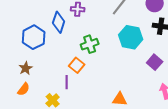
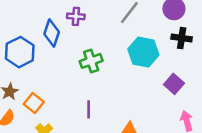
orange square: (77, 65) -> (34, 103), moved
purple line: (67, 82) -> (89, 109), moved

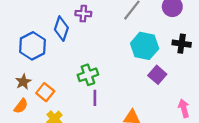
black cross: (182, 38) -> (182, 44), moved
green cross: (91, 61) -> (88, 75), moved
purple square: (174, 84) -> (157, 75), moved

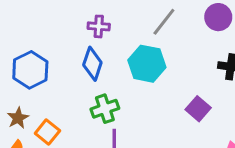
blue diamond: (61, 29) -> (92, 64), moved
cyan hexagon: (145, 46) -> (147, 64), moved

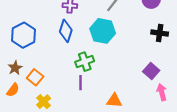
green cross: (105, 109) -> (85, 62), moved
purple square: (198, 109) -> (151, 71), moved

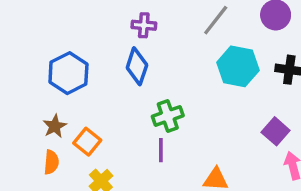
cyan hexagon: (103, 31) -> (238, 66), moved
orange semicircle: (13, 90) -> (51, 162), turned -32

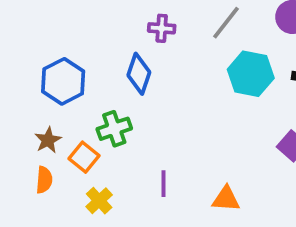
purple cross: (144, 25) -> (162, 28), moved
green cross: (168, 116) -> (114, 129), moved
purple line: (161, 150) -> (164, 184), moved

